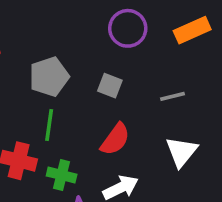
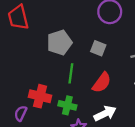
green line: (49, 125) -> (71, 73), moved

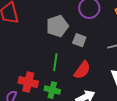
gray pentagon: (59, 43) -> (57, 26), moved

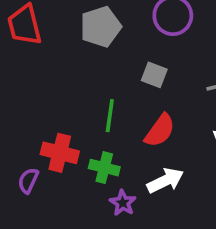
gray pentagon: (57, 26) -> (101, 27), moved

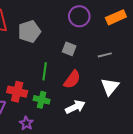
gray pentagon: (101, 27) -> (29, 32), moved
purple star: (123, 203) -> (26, 123), moved

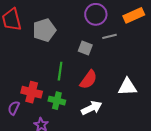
gray line: (105, 55) -> (109, 36), moved
white triangle: (110, 87) -> (127, 87), turned 48

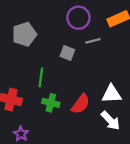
red semicircle: (88, 80) -> (81, 104), moved
green cross: (57, 101) -> (51, 103), moved
white arrow: (92, 108) -> (111, 121), moved, turned 72

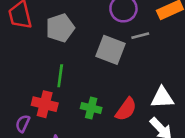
gray square: (67, 53) -> (111, 50), size x1.6
green line: (41, 77) -> (60, 76), moved

